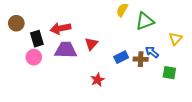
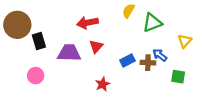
brown circle: (16, 23) -> (17, 25), size x1.6
red arrow: (60, 28) -> (87, 23), moved
pink circle: (34, 57) -> (36, 76), moved

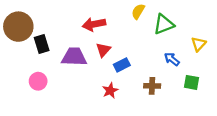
blue rectangle: (127, 60) -> (122, 65), moved
brown cross: (148, 63) -> (152, 86), moved

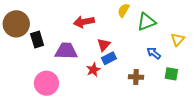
red triangle: (103, 50) -> (104, 45), moved
pink circle: (38, 81) -> (46, 83), moved, size x1.5
red star: (110, 91) -> (93, 70), moved

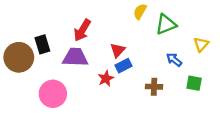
red arrow: (84, 22) -> (82, 30), moved, turned -48
brown circle: (16, 24) -> (19, 57), moved

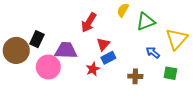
red arrow: (82, 30) -> (89, 22), moved
black rectangle: (42, 44) -> (37, 39), turned 42
yellow triangle: (201, 44) -> (177, 39), size x1.6
pink circle: (53, 94) -> (48, 67), moved

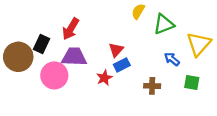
red arrow: (89, 22) -> (71, 29), moved

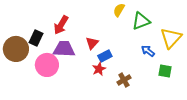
red triangle: (116, 50) -> (92, 43), moved
red star: (104, 78) -> (99, 69), moved
brown cross: (152, 86) -> (124, 80), moved, turned -32

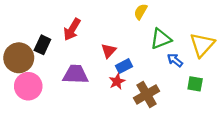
green triangle: (141, 21) -> (161, 39), moved
purple trapezoid: (64, 49) -> (76, 74), moved
pink circle: (47, 65) -> (28, 86), moved
brown cross: (124, 80) -> (147, 94), size x1.5

